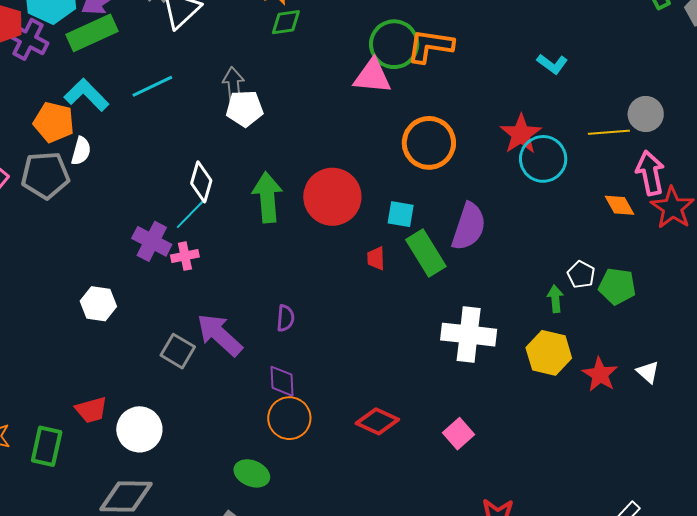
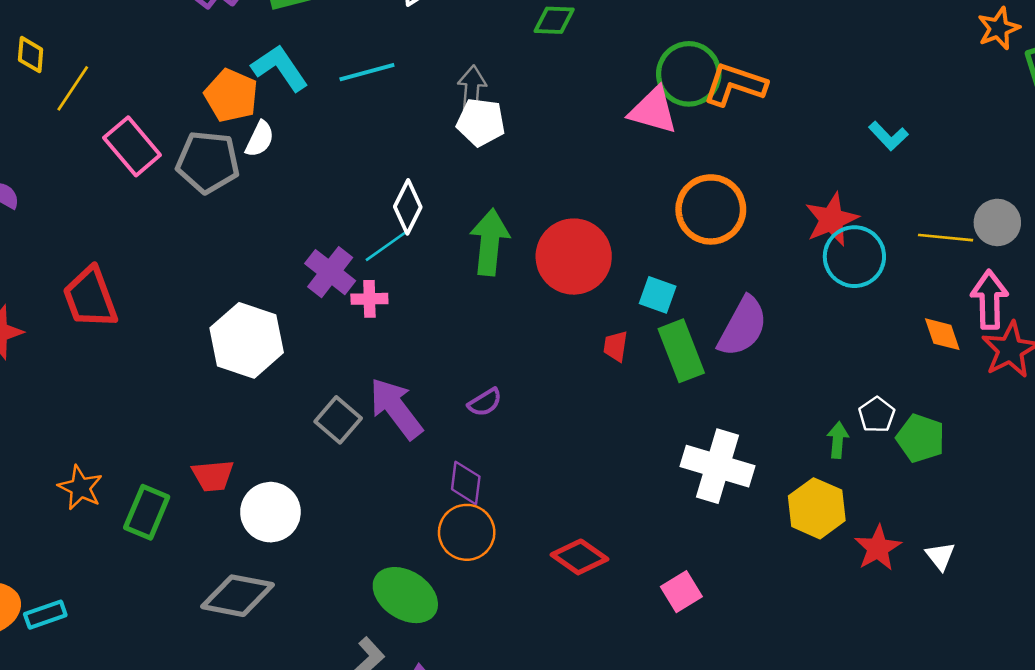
white hexagon: (98, 304) -> (247, 340), size x1.6
purple semicircle: (285, 318) -> (485, 402), turned 44
green ellipse: (252, 473) -> (405, 595), size x1.4

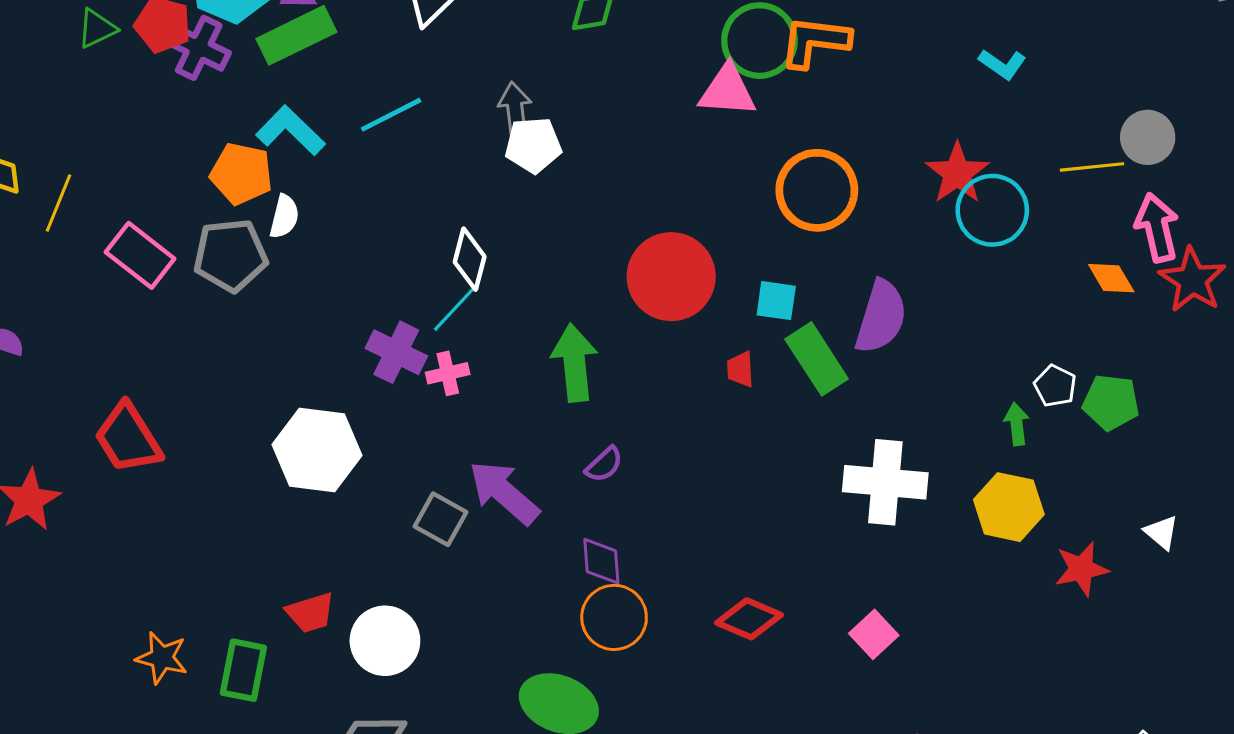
green arrow: (490, 242) -> (575, 363), moved
red star: (878, 548) -> (1081, 569), moved, turned 30

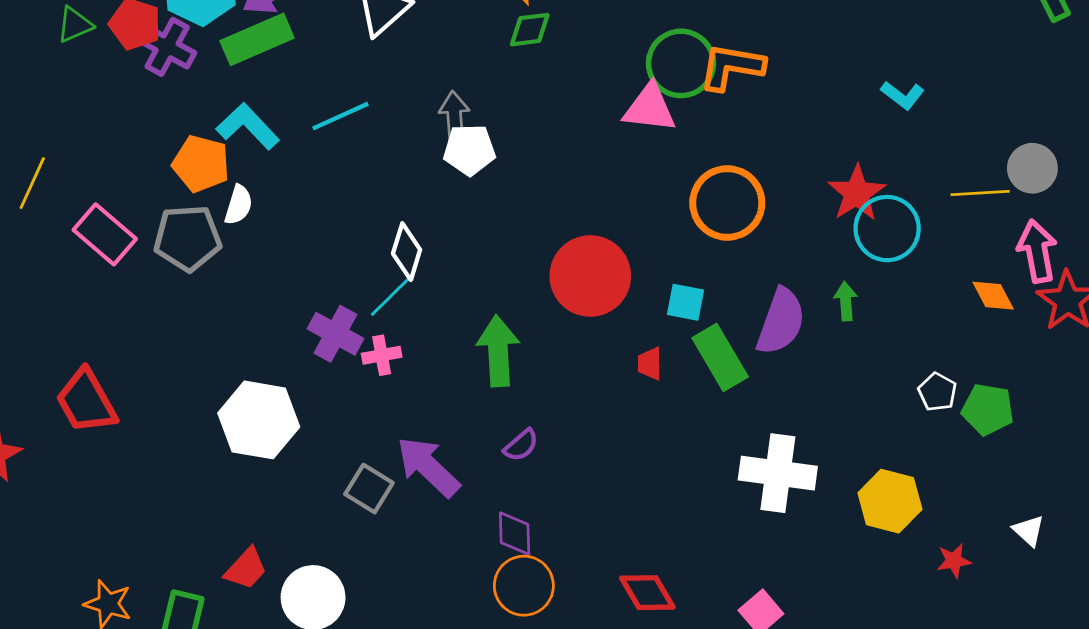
green arrow: (1017, 424) -> (846, 301), moved
red star: (1081, 569) -> (954, 561), size x0.7
red trapezoid: (310, 613) -> (246, 569), turned -33
red diamond: (749, 619) -> (647, 593), turned 34

